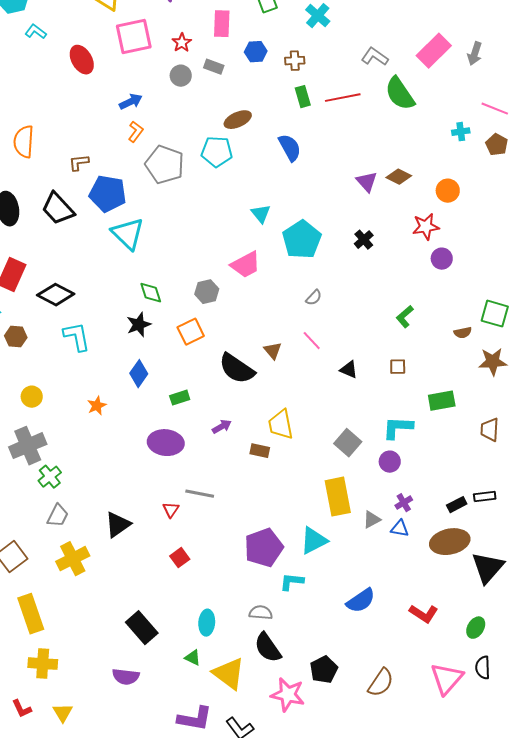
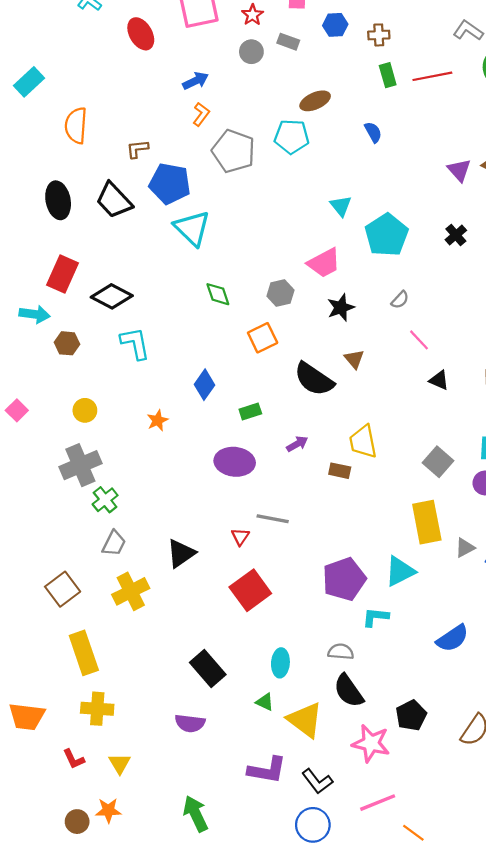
blue semicircle: (290, 148) -> (373, 132), size x0.7
black star: (139, 325) -> (341, 308), moved
pink line: (312, 341) -> (419, 340), moved
red square: (180, 558) -> (250, 590), size x1.8

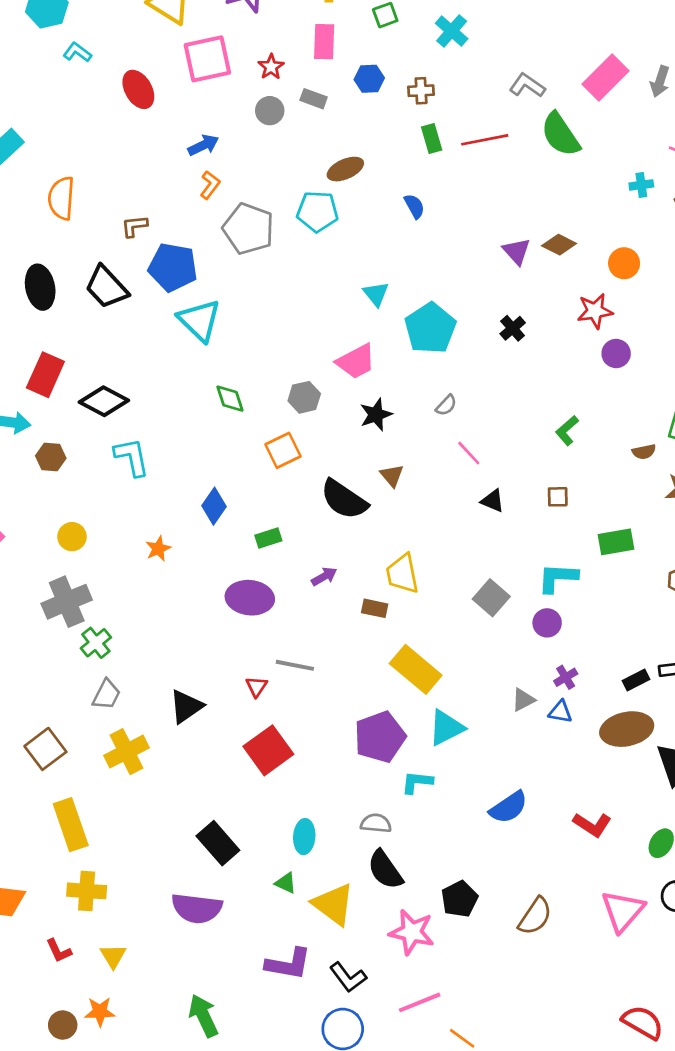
yellow rectangle: (427, 522) -> (416, 669), moved, turned -39
purple semicircle: (190, 723) -> (197, 908), size x1.4

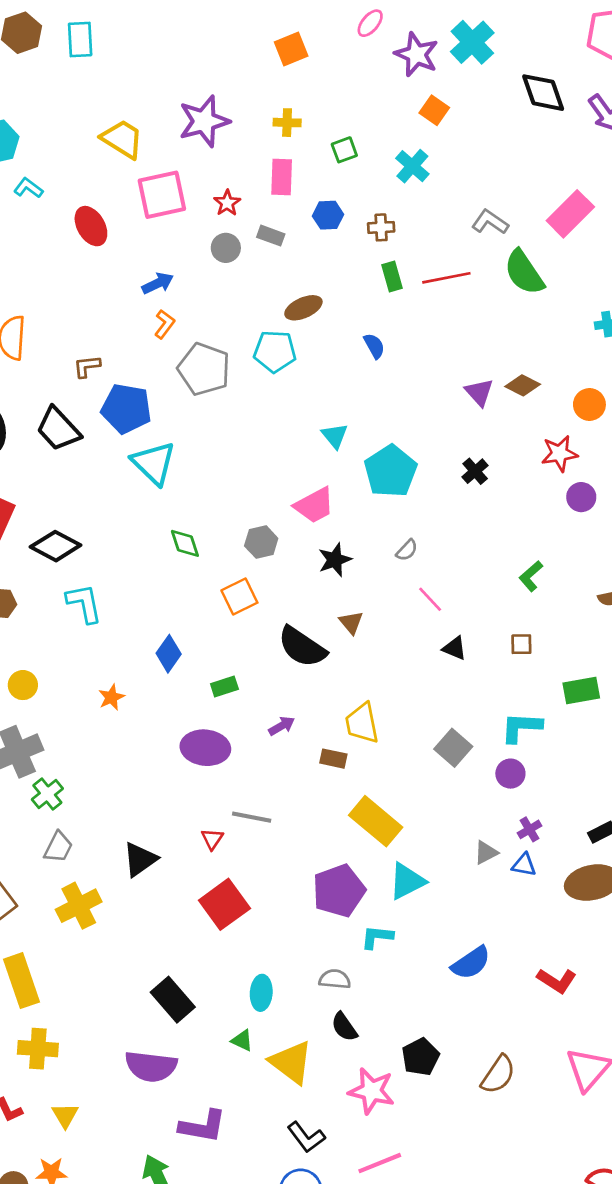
black semicircle: (385, 870) -> (344, 1027), size x0.7
purple L-shape: (288, 964) -> (203, 1126), moved

